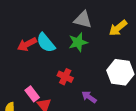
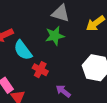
cyan semicircle: (46, 43) -> (23, 50), moved

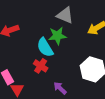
cyan semicircle: (23, 50) -> (45, 47), moved

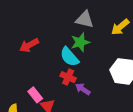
purple arrow: (60, 88) -> (83, 89), moved

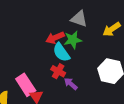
red arrow: (29, 45) -> (55, 38), moved
pink rectangle: (35, 95) -> (26, 85), size x1.5

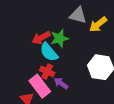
gray triangle: (79, 19) -> (78, 15), moved
pink rectangle: (26, 85) -> (40, 86), moved

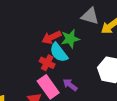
red cross: (47, 72) -> (47, 63), moved

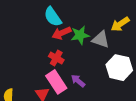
gray triangle: (90, 16) -> (101, 39), moved
cyan semicircle: (59, 52) -> (53, 17), moved

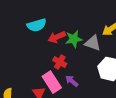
cyan semicircle: (53, 17) -> (37, 25), moved, turned -72
red cross: (56, 58) -> (60, 62), moved

